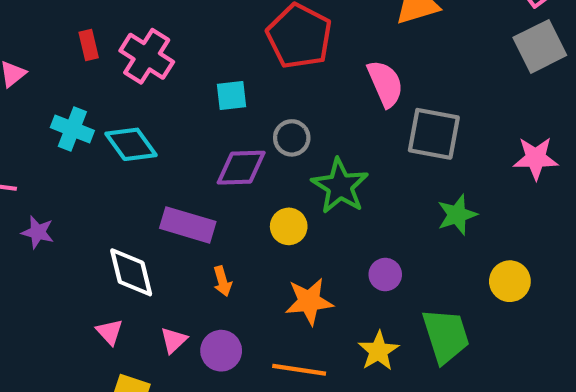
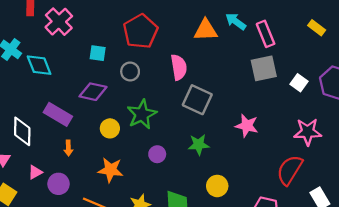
gray circle: (292, 138) -> (130, 72), moved
purple circle: (385, 275) -> (157, 154), moved

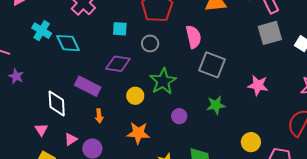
yellow circle: (217, 186) -> (251, 142), moved

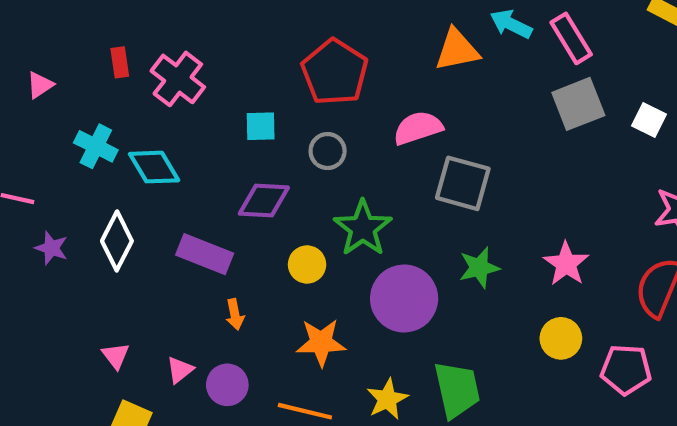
pink semicircle: (194, 37) -> (418, 128), turned -90
pink star: (258, 85) -> (566, 264), moved, turned 30
white diamond: (57, 104) -> (117, 241), moved, turned 36
purple circle: (179, 116) -> (404, 298), size x2.0

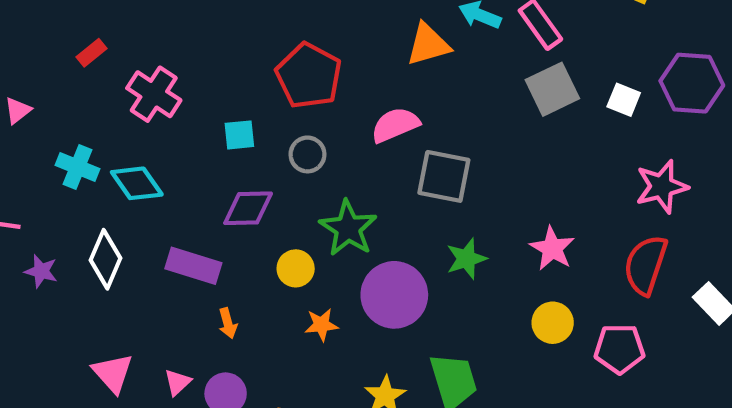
red rectangle: (120, 62) -> (92, 53), moved, turned 64
orange star: (321, 342) -> (321, 325), moved, size x0.7
pink triangle: (116, 356) -> (113, 373), size x1.5

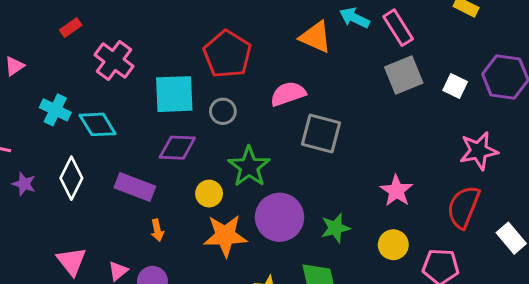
orange triangle: (428, 45) -> (316, 37), turned 36
cyan square: (239, 135) -> (174, 94), size x1.8
green star: (466, 259) -> (335, 228), moved
orange star: (321, 325) -> (225, 236), size x1.8

